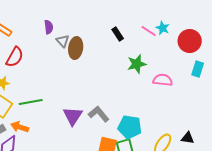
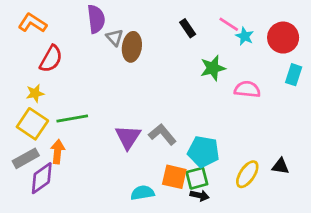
purple semicircle: (49, 27) -> (96, 19), size x1.5
cyan star: (163, 28) -> (245, 36), moved
orange arrow: (20, 127) -> (58, 152), turned 78

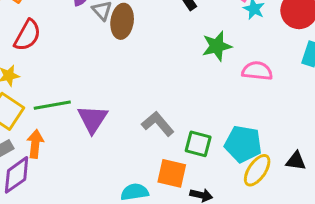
purple triangle: (128, 137) -> (93, 119), moved
cyan pentagon: (204, 152) -> (243, 144), moved
green square: (197, 178) -> (198, 144), moved, turned 30

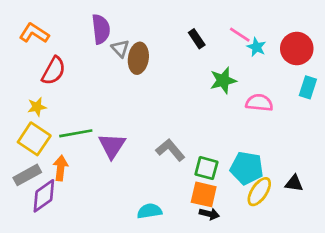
orange square: (172, 173) -> (204, 194), moved

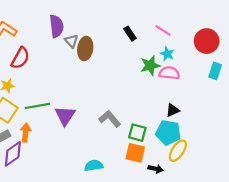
cyan star: (256, 47) -> (167, 54), moved
pink semicircle: (259, 103) -> (169, 73), moved
black triangle: (294, 183) -> (173, 110), moved, turned -32
black arrow: (209, 214) -> (155, 169), moved

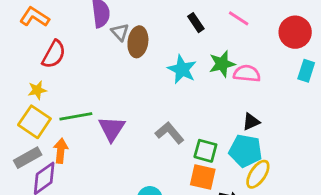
cyan star: (167, 54) -> (182, 69), moved, size x1.5

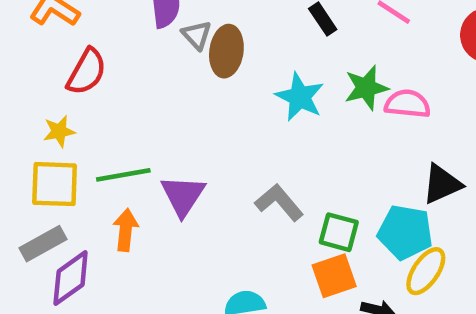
yellow square: (34, 122) -> (55, 184), turned -32
black triangle: (251, 122) -> (442, 184), moved, size x1.4
orange arrow: (61, 151) -> (126, 230), moved
orange square: (203, 177) -> (334, 276), turned -32

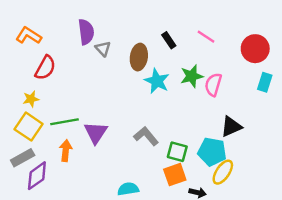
brown ellipse: (226, 51) -> (139, 57), moved
pink semicircle: (407, 104) -> (213, 85), turned -80
yellow square: (55, 184) -> (29, 127), turned 32

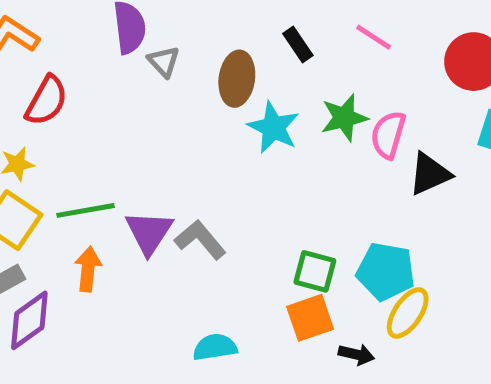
black triangle: (231, 127) -> (430, 174), moved
gray L-shape: (146, 136) -> (200, 240), moved

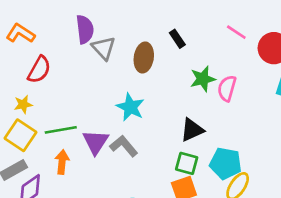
pink line: (374, 37) -> (236, 32), moved
gray triangle: (164, 62) -> (104, 48), size x1.4
cyan star: (273, 127) -> (130, 107), moved
black triangle: (430, 174) -> (192, 130), moved

